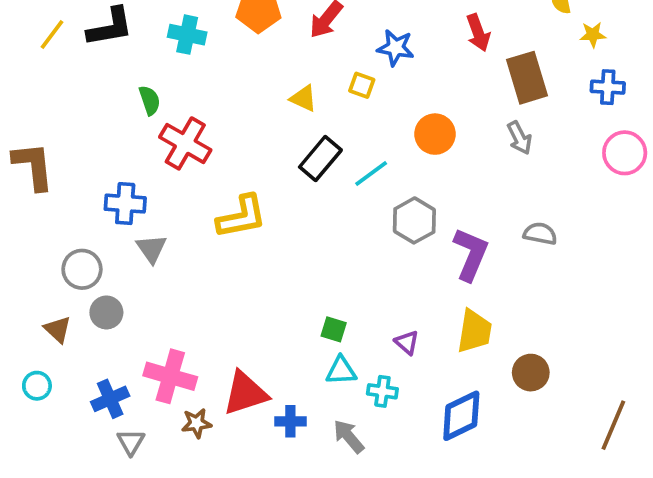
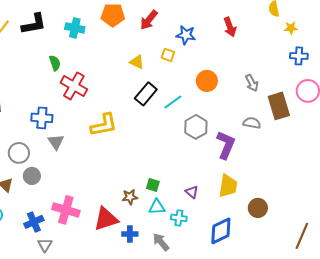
brown rectangle: (527, 78) -> (279, 106), moved
gray semicircle: (540, 234) -> (252, 123), moved
brown star: (197, 423) -> (130, 197), moved

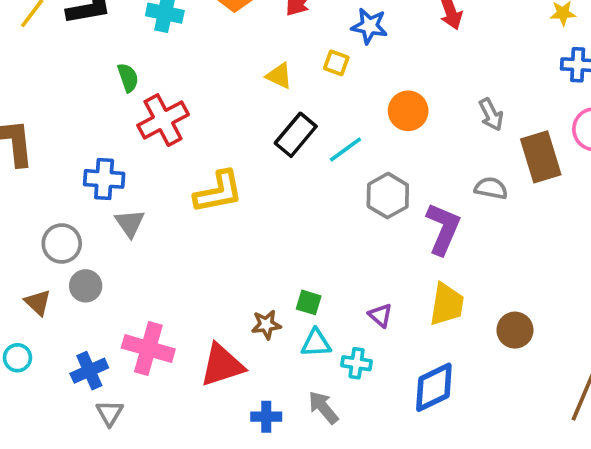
red cross: (74, 86) -> (163, 120), turned 32
brown circle: (258, 208) -> (515, 330), moved
blue cross: (130, 234) -> (266, 417), moved

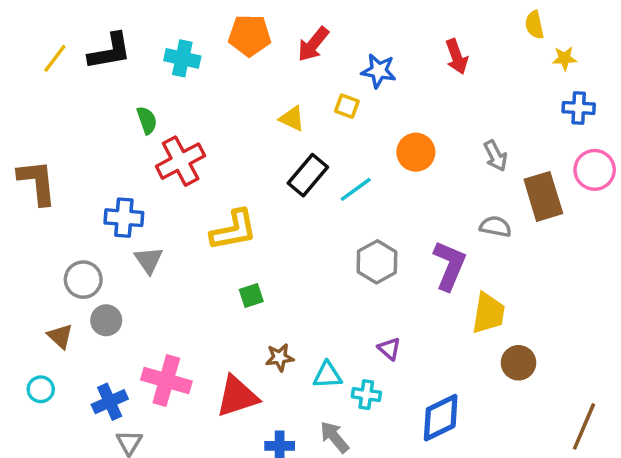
gray hexagon: (388, 196) -> (377, 262), moved
green square: (309, 302) -> (251, 296), moved, turned -35
yellow trapezoid: (447, 304) -> (488, 313), moved

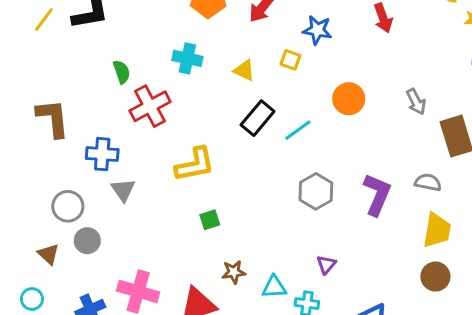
cyan cross: (182, 58) -> (187, 58), moved
brown L-shape: (37, 182) -> (53, 118), moved
gray semicircle: (495, 227) -> (428, 182), moved
yellow trapezoid: (488, 313) -> (437, 230), moved
purple triangle: (389, 349) -> (326, 265), turned 30

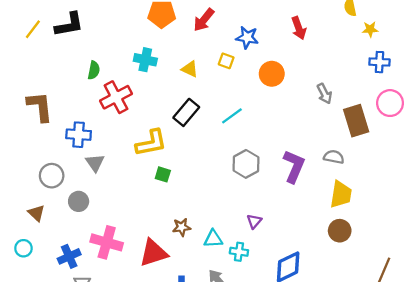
green semicircle: (122, 72) -> (94, 70), turned 30
orange circle: (349, 99) -> (272, 74), moved
black rectangle: (258, 118) -> (186, 112), moved
green square: (210, 220) -> (163, 174), moved, turned 35
gray circle: (87, 241) -> (79, 201), moved

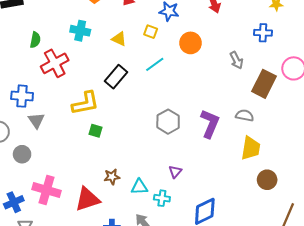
blue cross: (379, 62) -> (263, 33), moved
cyan line: (232, 116) -> (155, 64), moved
brown rectangle: (356, 121) -> (264, 84), turned 44
brown circle: (340, 231) -> (267, 180), moved

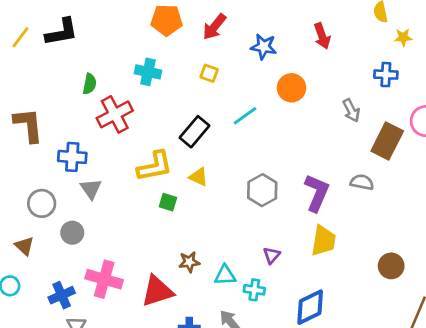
yellow square: (151, 32) -> (209, 73), moved
yellow triangle: (119, 39) -> (198, 177), moved
yellow trapezoid: (251, 148) -> (323, 241), moved

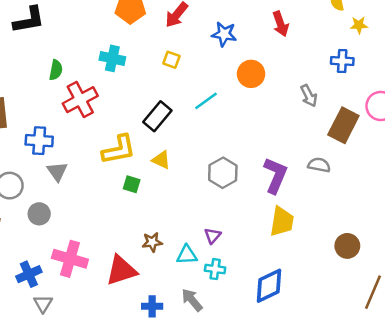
purple triangle: (272, 255) -> (213, 236), moved

